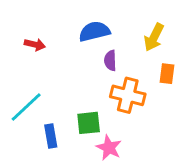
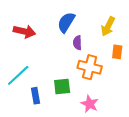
blue semicircle: (94, 31) -> (66, 22), turned -45
red arrow: (35, 45) -> (24, 31), size x1.5
pink star: (109, 148) -> (90, 104), moved

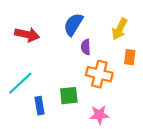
pink star: (90, 104) -> (99, 115), turned -30

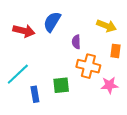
blue semicircle: (73, 24) -> (52, 22), moved
yellow arrow: (120, 29) -> (106, 26), turned -96
pink star: (99, 115) -> (109, 85), moved

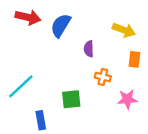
red arrow: (24, 31) -> (28, 17), moved
orange cross: (88, 66) -> (103, 77), size x0.6
blue rectangle: (35, 94) -> (41, 120), moved

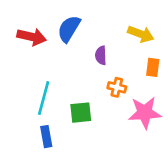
red arrow: (28, 17) -> (32, 37), moved
cyan line: (21, 86) -> (44, 98), moved, turned -32
pink star: (127, 99) -> (145, 113), size x1.4

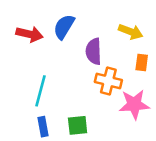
purple semicircle: (101, 55) -> (94, 51), size x1.5
orange cross: (117, 87) -> (108, 81), size x1.5
green square: (81, 113) -> (78, 125), moved

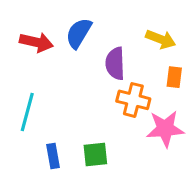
cyan line: (41, 91) -> (27, 112), moved

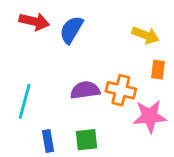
red arrow: (36, 42) -> (34, 21), moved
purple semicircle: (115, 63) -> (85, 90), moved, turned 84

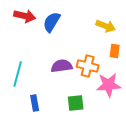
green square: (86, 140) -> (76, 103), moved

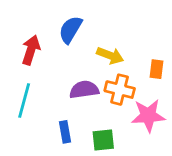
red arrow: (25, 16) -> (31, 50), moved, turned -85
yellow arrow: (106, 26) -> (110, 55), moved
blue rectangle: (35, 103) -> (65, 132), moved

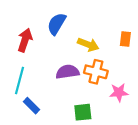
orange rectangle: (156, 69) -> (125, 39), moved
pink star: (148, 116) -> (119, 93), size x0.7
blue rectangle: (65, 132) -> (31, 106), moved, turned -35

